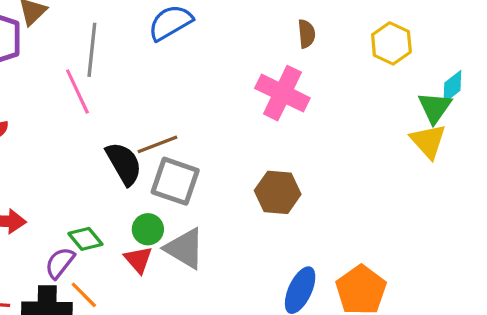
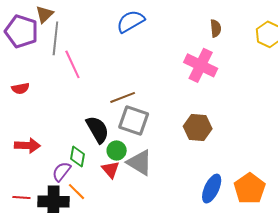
gray line: (92, 50) -> (55, 38), moved
black semicircle: (124, 164) -> (98, 129), moved
green diamond: (85, 239) -> (77, 157), turned 50

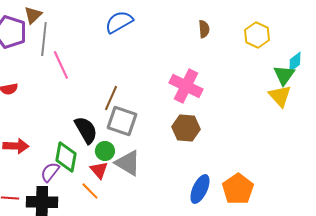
pink cross: (201, 65) -> (186, 86), moved
brown line: (123, 97) -> (111, 98), turned -45
green diamond: (77, 157) -> (66, 157), size x1.4
orange line: (76, 192) -> (90, 191), moved

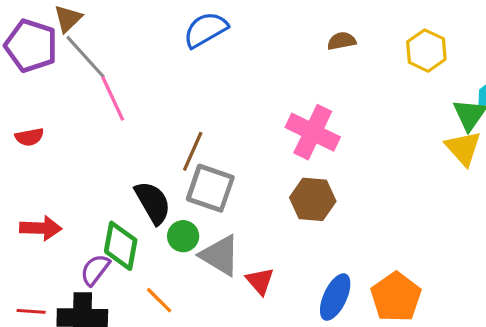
brown semicircle: (204, 29) -> (342, 41), turned -96
gray line: (44, 39) -> (85, 57), turned -48
red triangle: (99, 170) -> (260, 281), moved

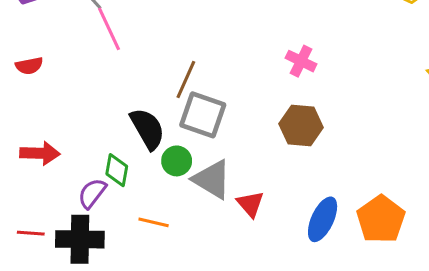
pink cross: (313, 132) -> (301, 61), size x0.6
green diamond: (121, 246) -> (117, 170), size x0.7
orange line: (159, 300) -> (154, 222), turned -32

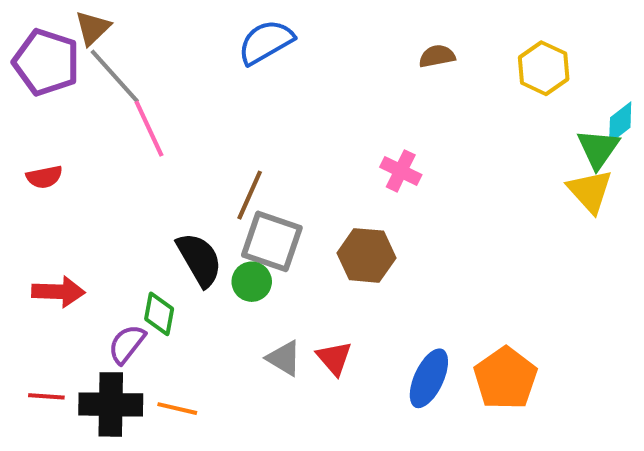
brown hexagon: (301, 126) -> (366, 255), moved
green circle: (177, 161) -> (252, 282), moved
gray triangle: (212, 179) -> (284, 358), moved, size x0.7
orange line: (154, 222) -> (177, 409), moved

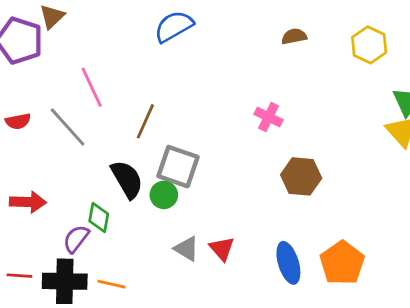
gray line: (115, 76) -> (68, 127), moved
brown line: (250, 195) -> (145, 121), moved
brown hexagon: (366, 255) -> (301, 176), moved
blue ellipse: (429, 378) -> (288, 263), turned -42

